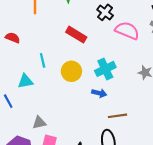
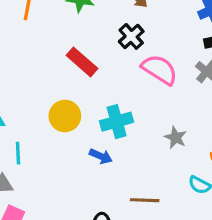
cyan line: (43, 60) -> (18, 153), moved
brown line: (117, 116) -> (145, 200), moved

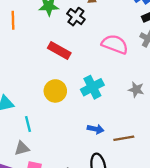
black cross: (131, 36) -> (76, 17), moved
blue arrow: (101, 156) -> (96, 129), moved

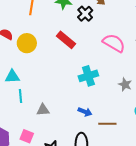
yellow circle: (55, 91) -> (27, 43), moved
cyan line: (28, 124) -> (20, 96), moved
gray triangle: (22, 148) -> (43, 110), moved

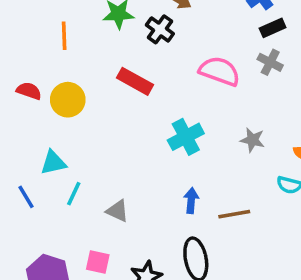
cyan line: (20, 96) -> (74, 194), turned 40
gray triangle: (43, 110) -> (117, 211), turned 40
blue arrow: (85, 112) -> (191, 201), turned -96

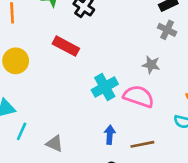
pink semicircle: (220, 71) -> (139, 96), moved
gray star: (252, 140) -> (151, 65), moved

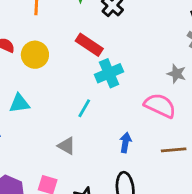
cyan cross: (105, 87) -> (109, 73), moved
cyan line: (22, 131) -> (84, 108), moved
brown line: (142, 144) -> (174, 150), moved

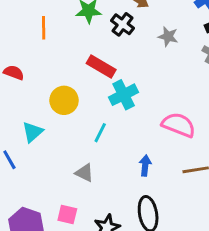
yellow circle: (35, 55) -> (64, 100), moved
gray star: (177, 74) -> (168, 37), moved
cyan triangle: (19, 103) -> (33, 132), turned -30

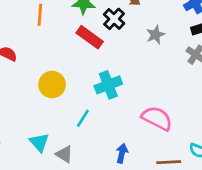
gray star: (168, 37) -> (155, 35), turned 30
red rectangle: (101, 67) -> (90, 37), moved
cyan triangle: (33, 132) -> (39, 142), moved, turned -35

